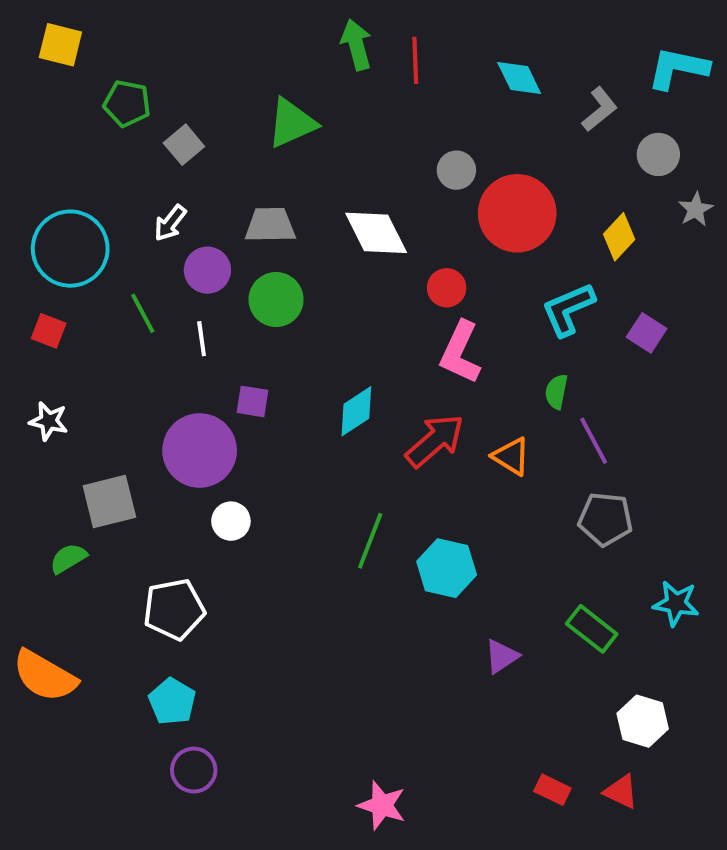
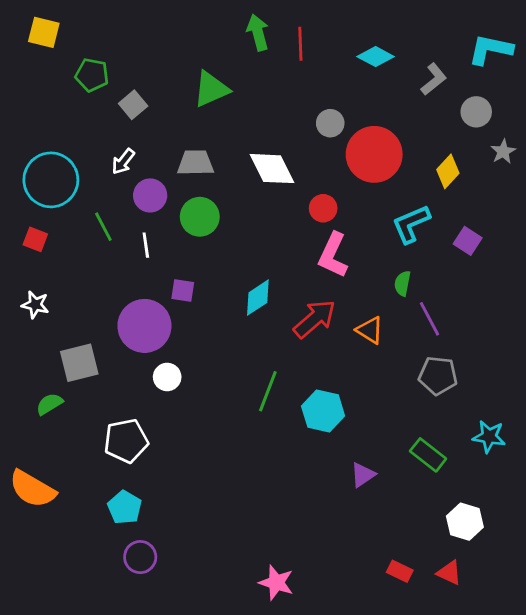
cyan diamond: (519, 78) -> (376, 57), turned -36

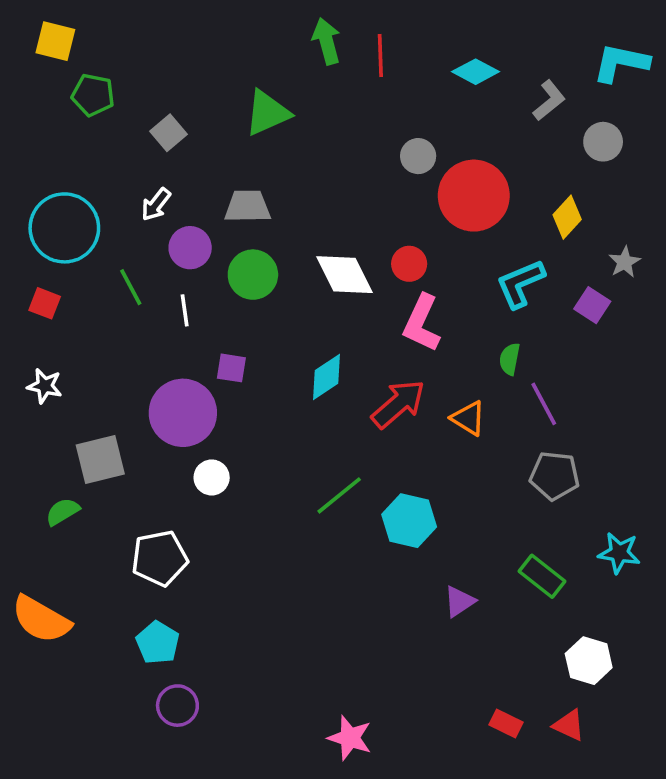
green pentagon: (92, 75) -> (93, 95), moved
gray star: (503, 152) -> (625, 262), moved
white diamond: (272, 169) -> (344, 275), moved
green line: (268, 391) -> (339, 495), turned 30

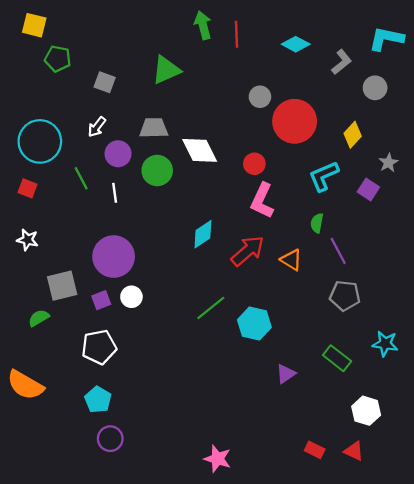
gray square: (169, 133) -> (105, 82), turned -30
white diamond: (344, 275) -> (200, 150), moved
purple square: (231, 368) -> (101, 300), moved, turned -30

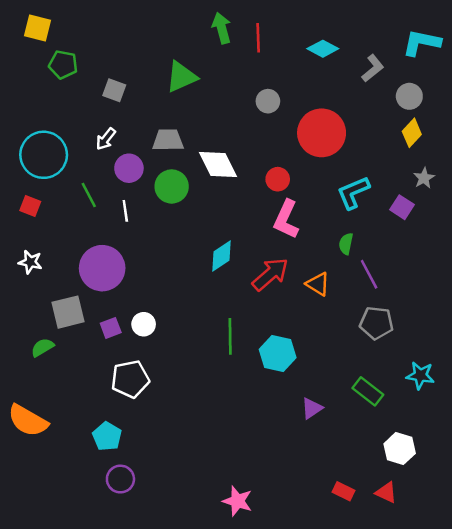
gray circle: (260, 97) -> (268, 101), moved
yellow diamond: (353, 135) -> (412, 133), moved
purple circle: (114, 257) -> (102, 268), moved
green line: (211, 308) -> (230, 336), turned -52
white pentagon: (99, 347) -> (130, 379), moved

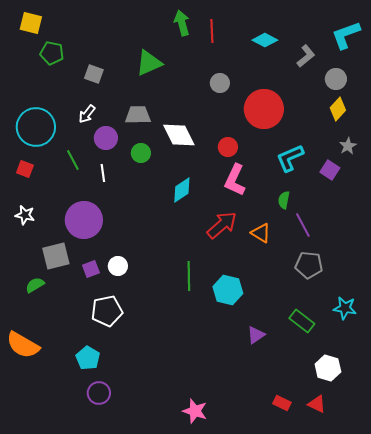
cyan L-shape: (422, 43) -> (346, 35), turned -32
green circle: (172, 186) -> (141, 153), size x0.7
cyan diamond: (222, 256) -> (182, 190), moved

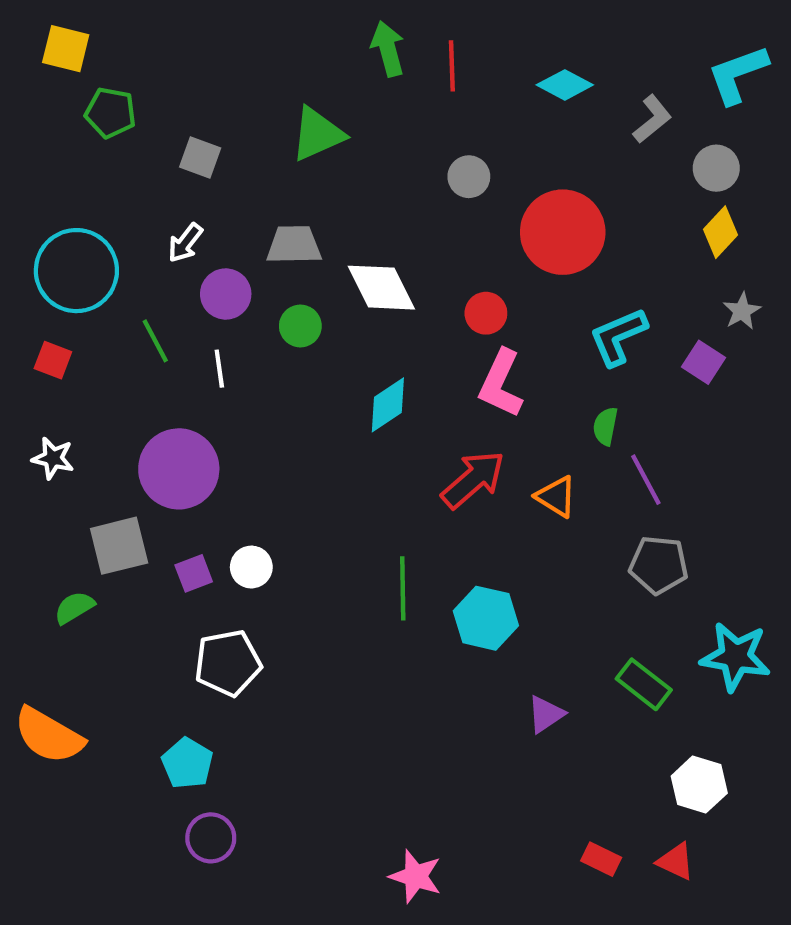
cyan star: (345, 308) -> (735, 657), size x1.4

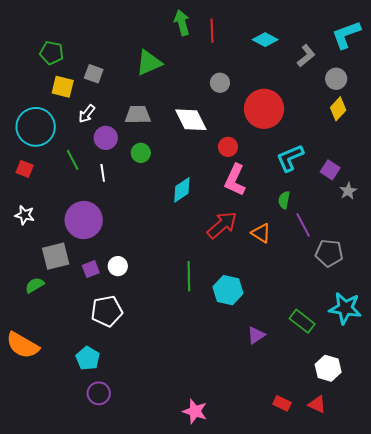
yellow square: (66, 49) -> (63, 87), moved
white diamond: (381, 288) -> (191, 120), moved
gray star: (742, 311) -> (348, 191), moved
gray pentagon: (659, 565) -> (329, 253), moved

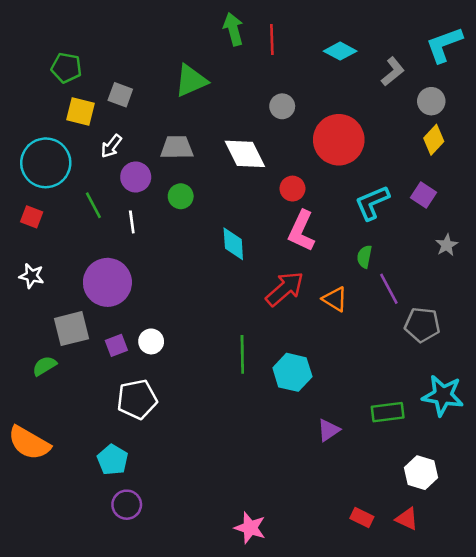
purple square: (330, 170) -> (424, 195), moved
cyan diamond: (182, 190) -> (233, 244), turned -60
green rectangle: (302, 321) -> (388, 412), turned -45

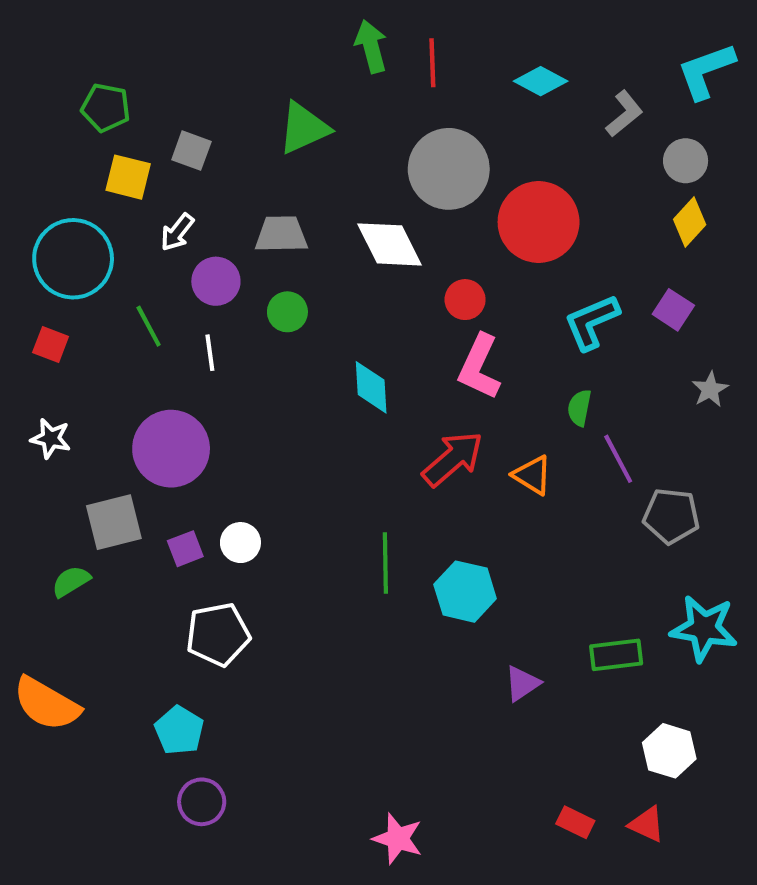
gray circle: (282, 106) -> (449, 169), size x2.0

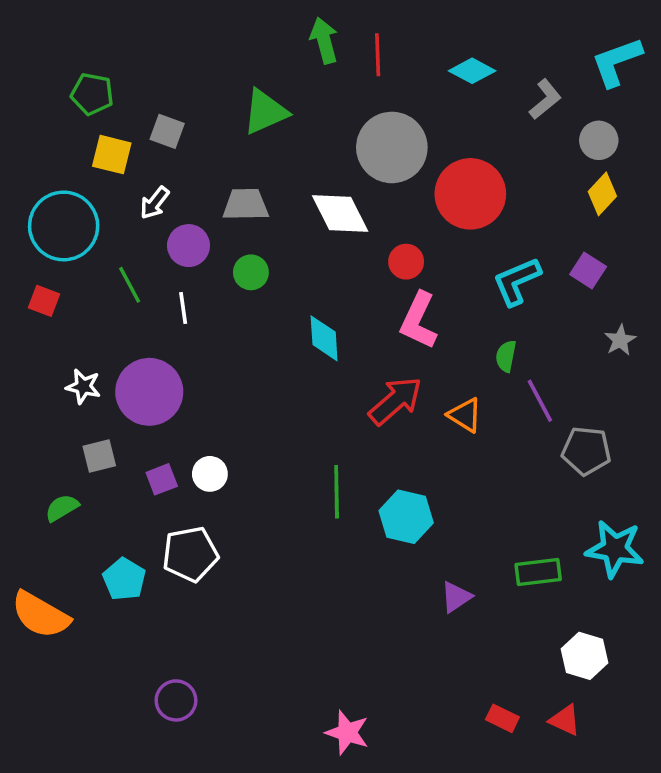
white star: (51, 438) -> (83, 386), moved
gray square: (114, 522) -> (99, 456), size x0.7
cyan pentagon: (179, 730) -> (124, 579), moved

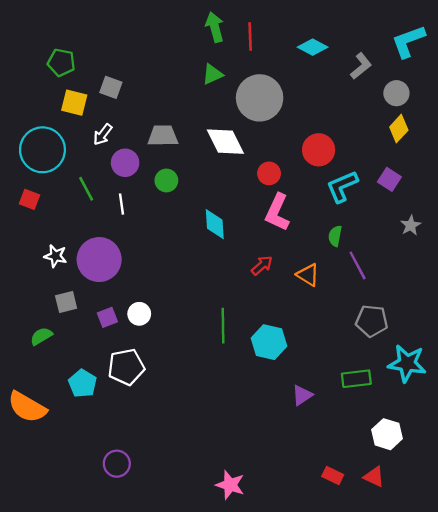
green triangle: (265, 112) -> (212, 74), moved, size x0.7
red circle: (470, 194) -> (319, 150), moved, size x0.7
red arrow: (395, 401) -> (262, 265), size x0.6
gray pentagon: (586, 451) -> (372, 321), moved

